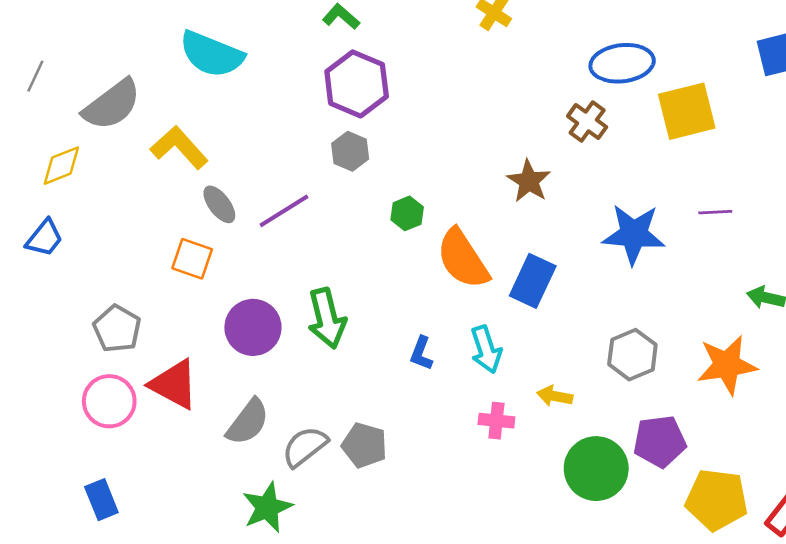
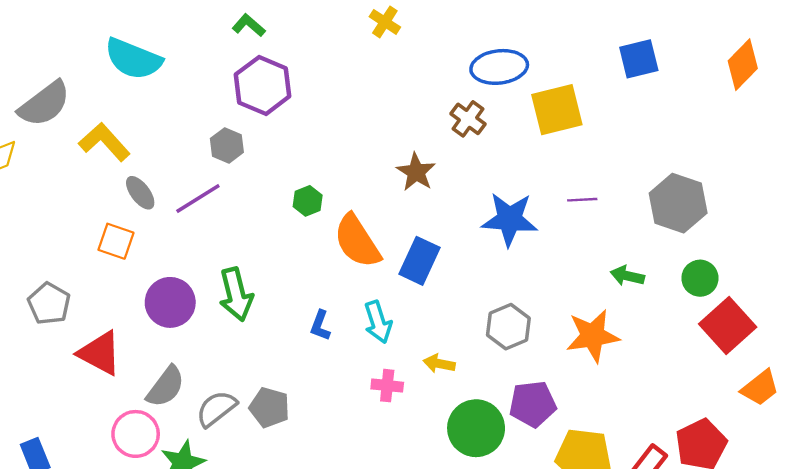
gray hexagon: (350, 151) -> (227, 145), moved
pink circle: (109, 401) -> (136, 434), moved

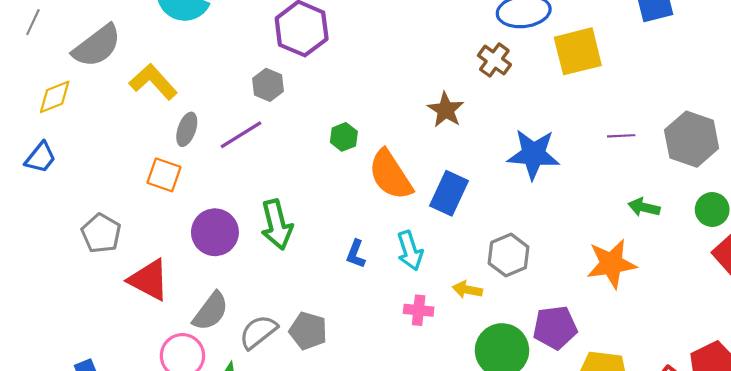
gray ellipse: (140, 193) -> (187, 129), turned 56
purple line: (582, 200) -> (621, 136), moved
gray hexagon: (508, 327) -> (509, 255), moved

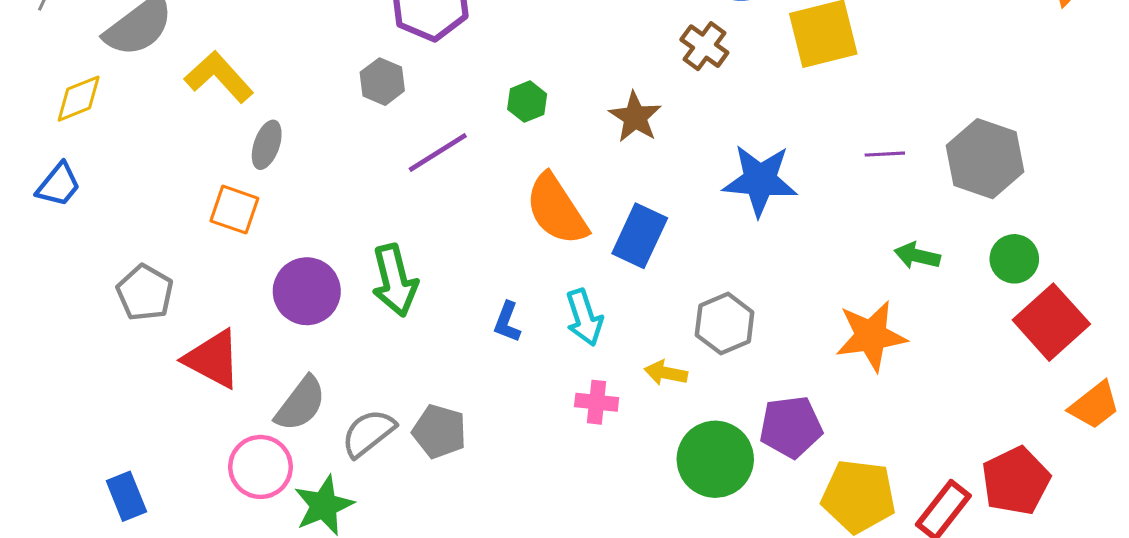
purple line: (241, 135) -> (438, 152), moved
green hexagon: (344, 137) -> (527, 102), moved

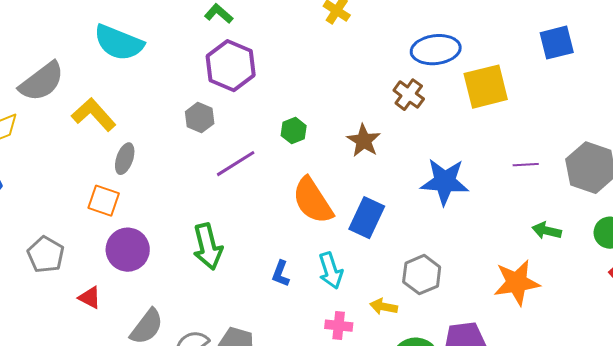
purple circle: (307, 291) -> (128, 250), moved
red triangle: (213, 359) -> (90, 298), size x0.6

